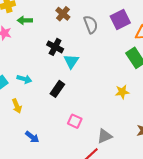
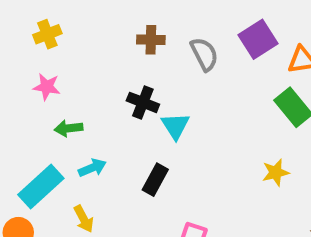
brown cross: (63, 14) -> (151, 40), turned -32
green arrow: (25, 20) -> (69, 128), moved
cyan arrow: (24, 79) -> (92, 168), turned -32

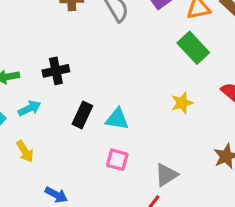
black cross: (143, 102) -> (56, 71), moved, turned -30
cyan triangle: (175, 126) -> (117, 119), moved, turned -45

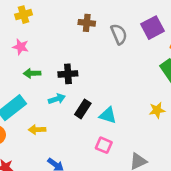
cyan arrow: (29, 108) -> (57, 99), moved
yellow arrow: (25, 151) -> (37, 130), turned 112

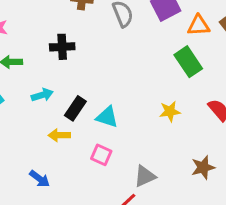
black cross: (68, 74) -> (62, 47), moved
yellow arrow: (37, 130) -> (59, 135), moved

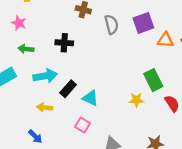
green rectangle: (188, 62) -> (153, 80), moved
cyan arrow: (42, 95) -> (45, 76), size x1.5
yellow arrow: (59, 135) -> (45, 108), moved

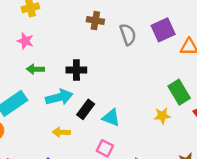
black cross: (64, 43) -> (76, 70), moved

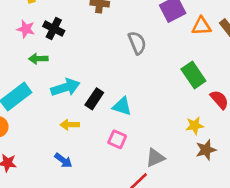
gray semicircle: (128, 34) -> (137, 43), moved
black cross: (76, 70) -> (54, 29), moved, turned 30
yellow star: (162, 116) -> (195, 126), moved

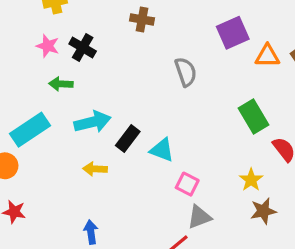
yellow star: (195, 126) -> (251, 180), turned -30
pink square: (117, 139) -> (187, 184), moved
blue arrow: (63, 160) -> (91, 232), moved, turned -138

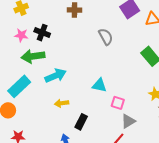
green arrow: (61, 84) -> (33, 56), size x1.6
black rectangle: (128, 139) -> (81, 122), moved

